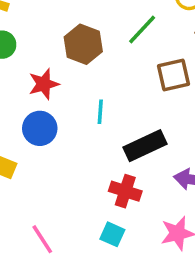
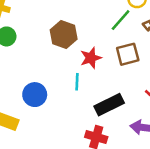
green line: (142, 30) -> (121, 20), moved
red star: (44, 84) -> (91, 58), moved

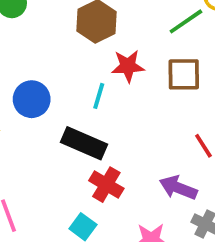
black rectangle: (109, 105) -> (84, 143), moved, turned 36

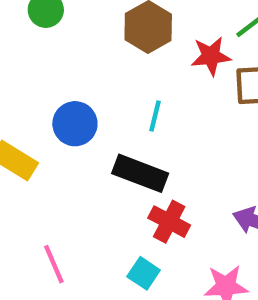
red star: (128, 66) -> (211, 56), moved

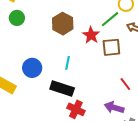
red star: (211, 56) -> (91, 35), turned -30

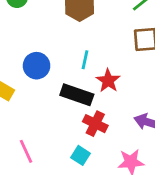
red star: (91, 35) -> (108, 81), moved

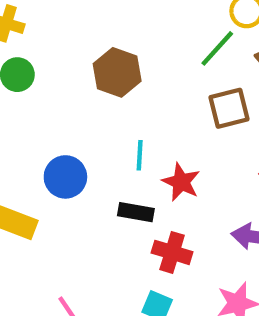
black rectangle: (77, 95) -> (136, 212), size x0.7

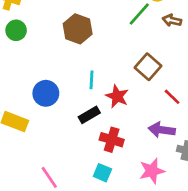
brown square: (229, 108) -> (148, 67), moved, turned -35
black rectangle: (136, 212) -> (89, 115), turned -40

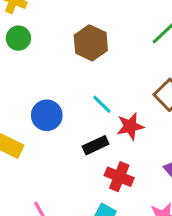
cyan line: (92, 80) -> (102, 104), turned -54
red star: (117, 96) -> (130, 126), turned 30

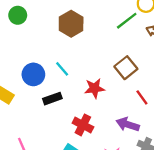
cyan line: (102, 104) -> (62, 69), moved
black rectangle: (96, 145) -> (52, 99), moved

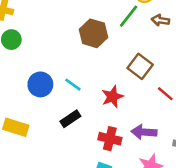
brown hexagon: (71, 24) -> (94, 33), moved
blue circle: (33, 74) -> (40, 84), moved
purple arrow: (128, 124) -> (144, 132), moved

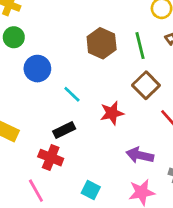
green line: (129, 16) -> (140, 46), moved, turned -60
blue circle: (40, 84) -> (37, 69), moved
red cross: (110, 139) -> (51, 158), moved

